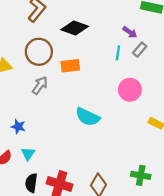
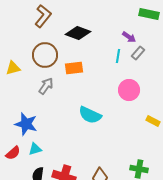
blue star: (18, 127) -> (26, 124), size x1.6
cyan triangle: (28, 154) -> (35, 149), turned 40

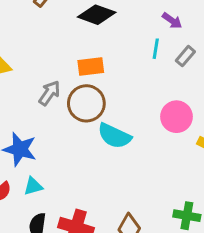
gray rectangle: (138, 53) -> (185, 56), moved
brown circle: (45, 55) -> (86, 103), moved
pink circle: (129, 90) -> (176, 117), moved

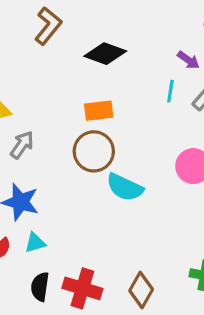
gray arrow: (49, 93) -> (22, 145), moved

